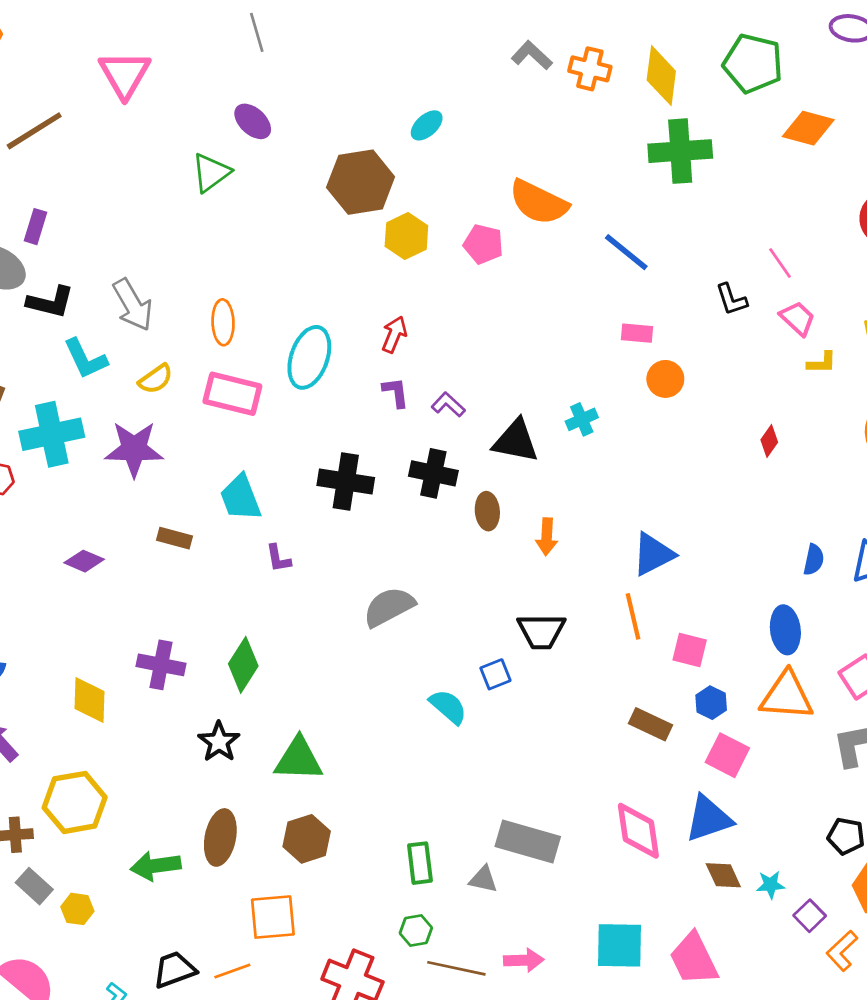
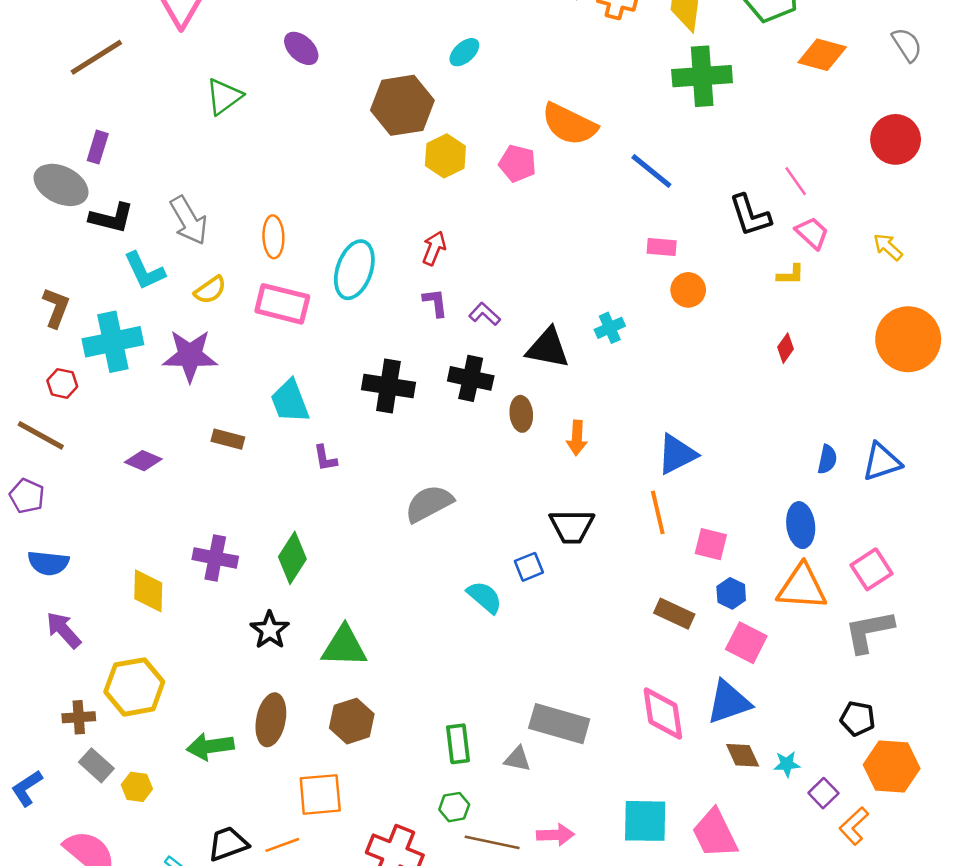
green triangle: (211, 173) -> (224, 96), moved
black L-shape: (731, 299) -> (750, 215), size x1.4
yellow L-shape: (822, 363) -> (791, 275), moved

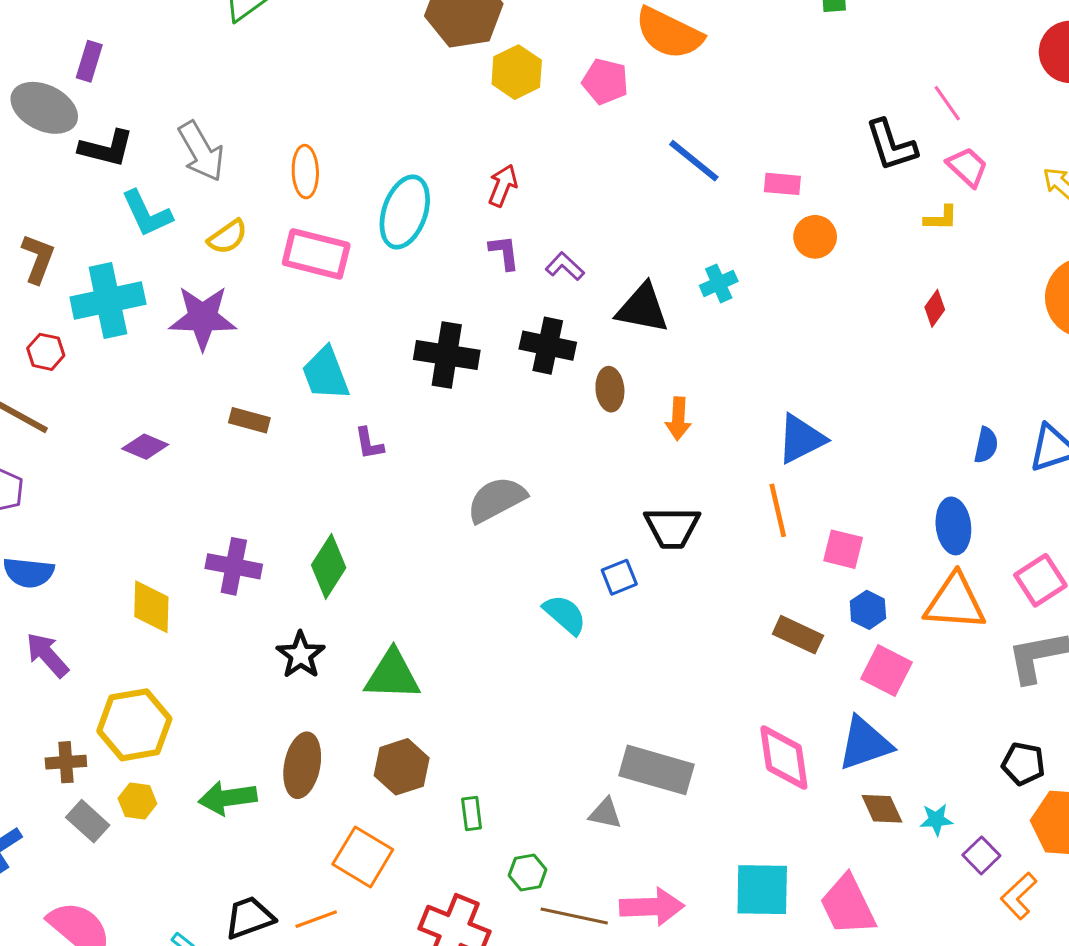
blue line: (651, 171) -> (694, 161), moved
green rectangle: (458, 744) -> (472, 813), moved, size x0.7
yellow hexagon: (137, 787) -> (137, 801), moved
orange square: (320, 794) -> (363, 857), turned 36
pink arrow: (555, 835) -> (652, 907), size x1.4

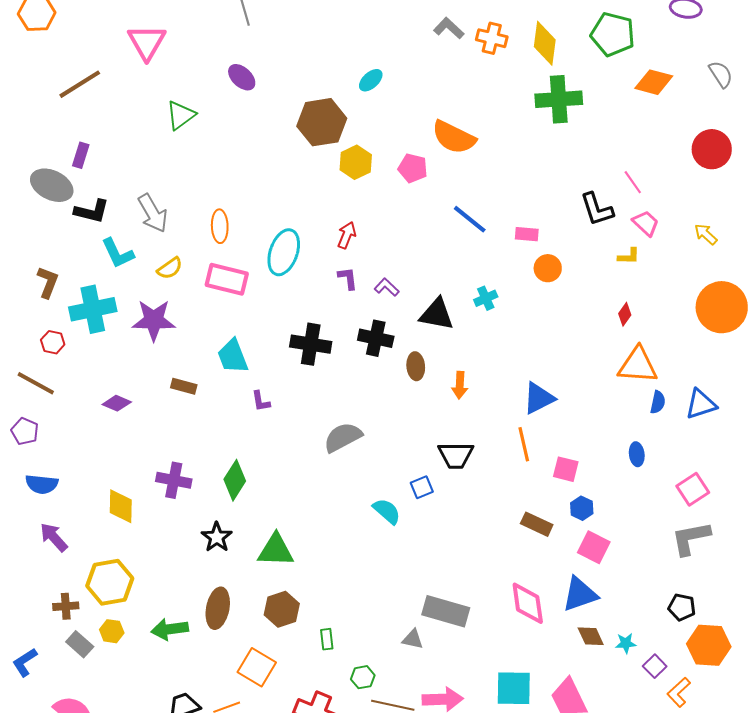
blue ellipse: (953, 526) -> (637, 454), size x0.7
orange triangle: (955, 602) -> (638, 365), moved

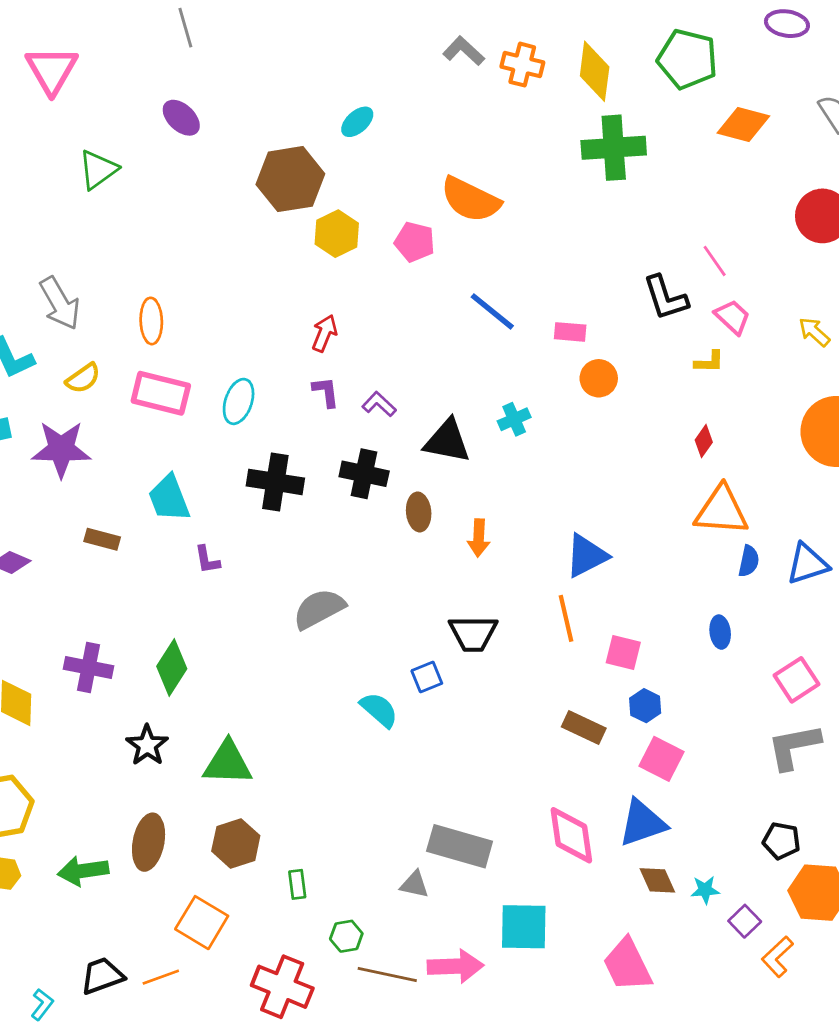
cyan ellipse: (284, 252) -> (239, 401), moved, size x0.7
cyan square: (514, 688) -> (524, 927), moved

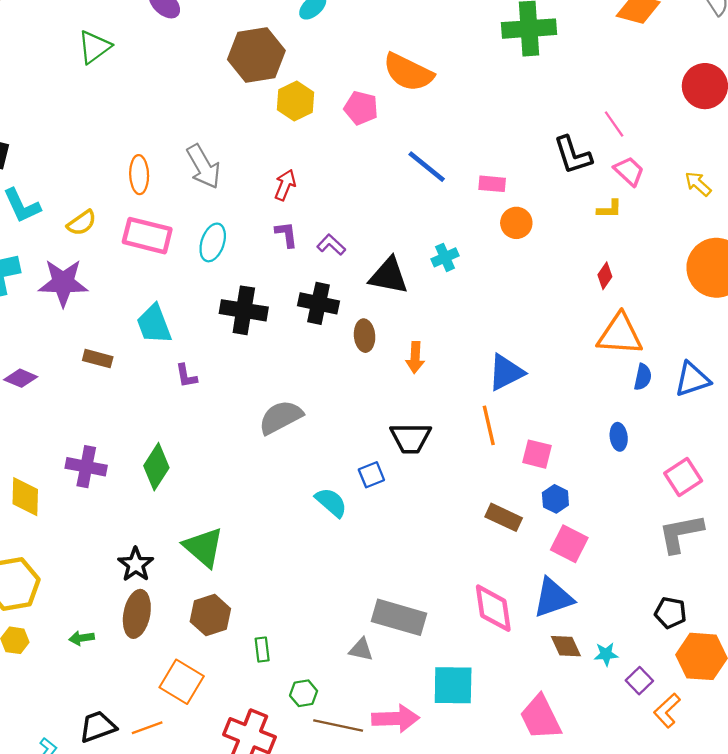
gray arrow: (60, 303) -> (204, 167), moved
black star: (147, 745) -> (136, 564), moved
green triangle: (228, 763) -> (204, 547), turned 39
green arrow: (83, 871) -> (82, 638), size x0.6

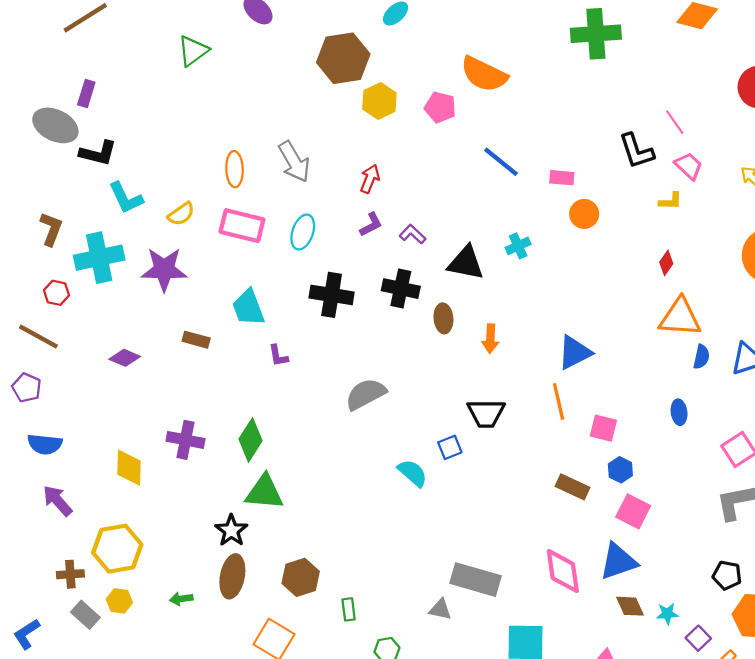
purple L-shape: (286, 234) -> (371, 225), turned 70
green triangle: (204, 547) -> (264, 492), moved, turned -36

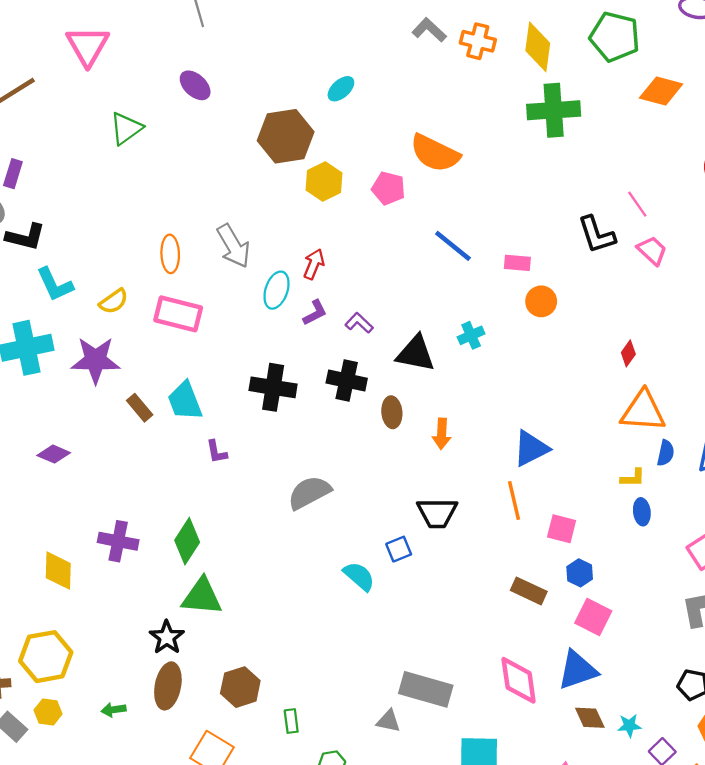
yellow L-shape: (671, 201) -> (633, 478), moved
cyan ellipse: (303, 232) -> (277, 290), moved
brown rectangle: (196, 340) -> (140, 408), moved, turned 35

